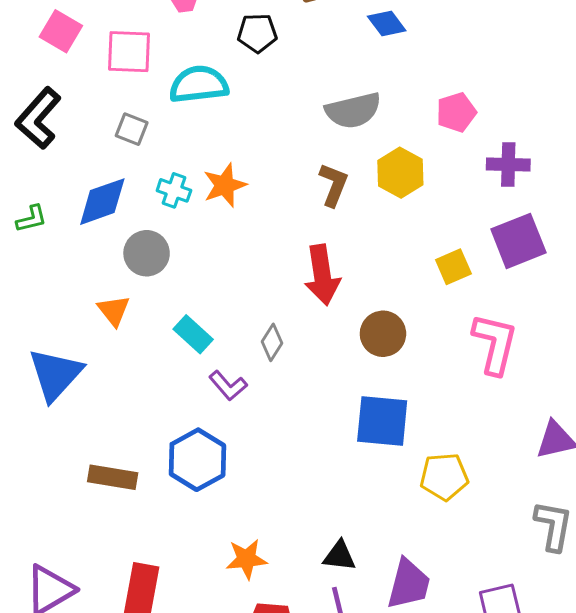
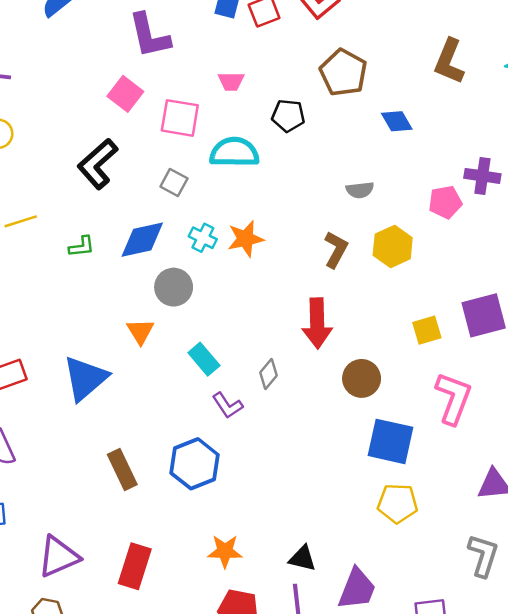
gray semicircle: (353, 110) -> (360, 190), size x0.6
purple cross: (508, 164) -> (482, 176), moved
blue square: (382, 421) -> (391, 441), moved
brown rectangle: (113, 477) -> (122, 470), turned 48

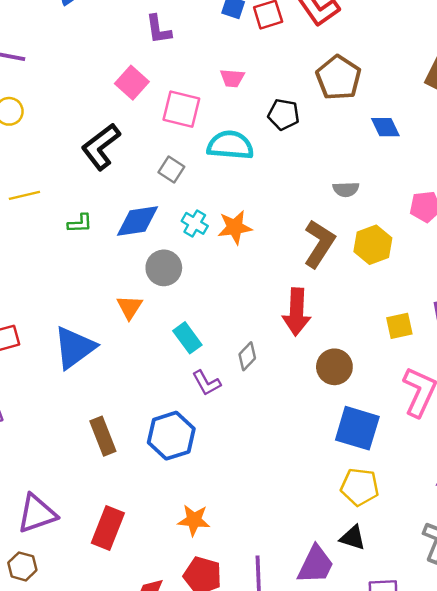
purple L-shape: (149, 36) -> (158, 29), size x0.7
brown L-shape: (336, 250) -> (319, 244), size x1.4
black triangle: (302, 558) -> (353, 538), moved

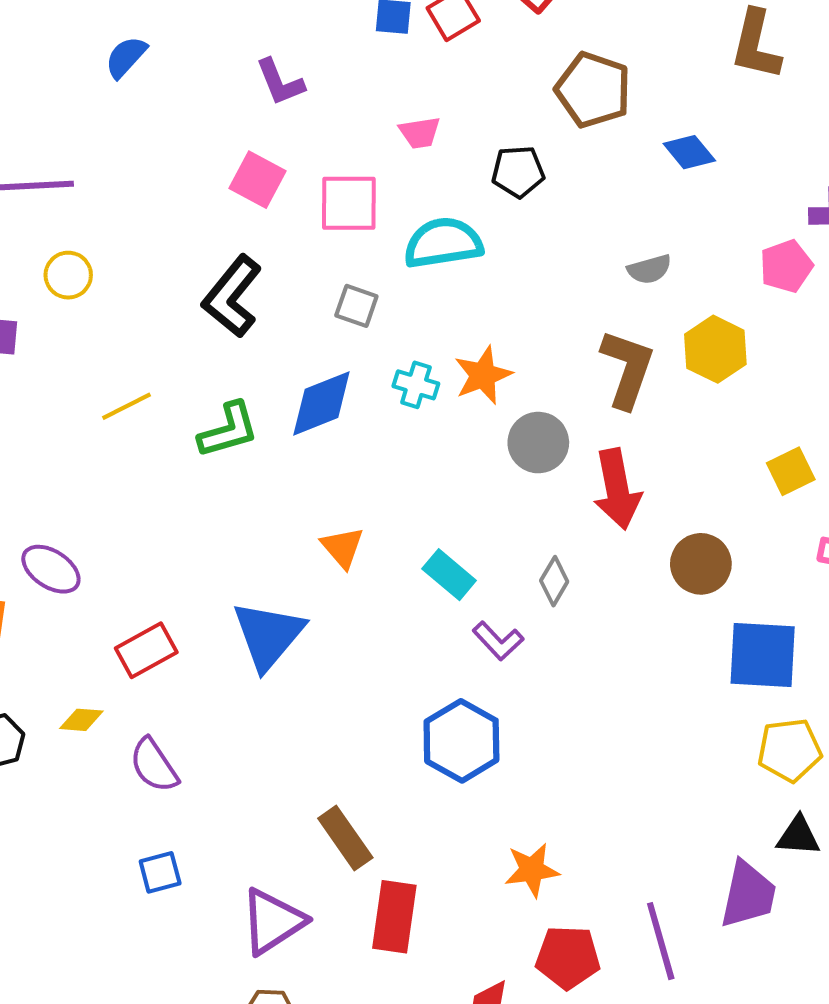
green L-shape: (80, 223) -> (228, 430), size x1.5
gray circle: (164, 268) -> (538, 443), moved
brown rectangle: (103, 436) -> (345, 838), moved

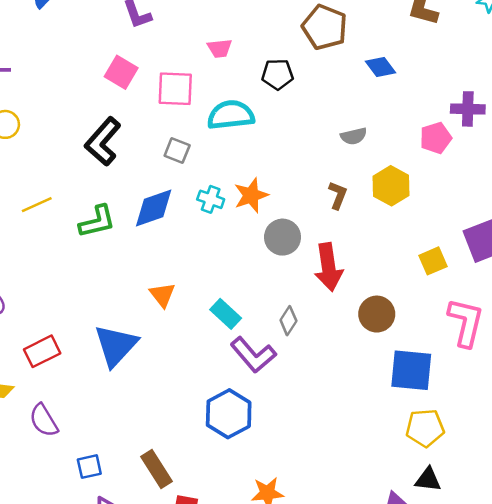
brown L-shape: (627, 369) -> (338, 195), size x0.6
purple L-shape: (498, 641) -> (253, 355), size x1.5
blue square: (160, 872) -> (89, 467), moved

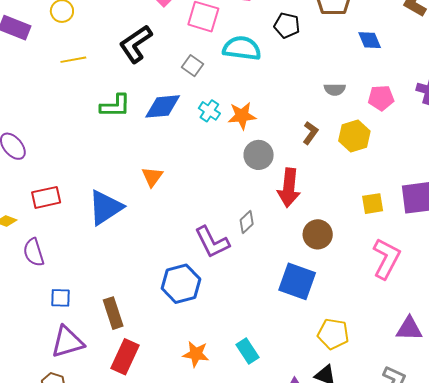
pink pentagon: (436, 138) -> (381, 98), moved
yellow line: (37, 205) -> (73, 60), moved
cyan rectangle: (226, 314) -> (248, 351), moved
blue square: (411, 370) -> (297, 281), moved

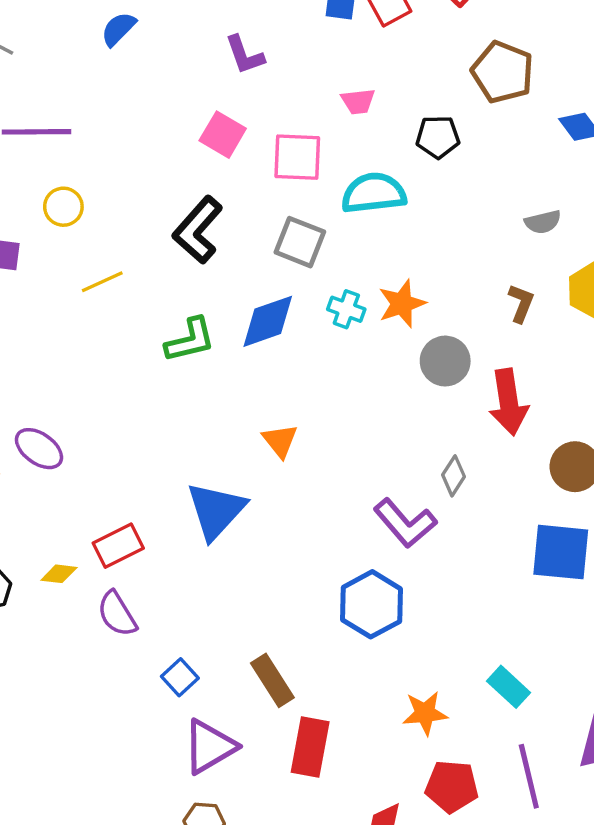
gray square: (192, 66) -> (300, 242), size x1.4
red rectangle: (46, 197) -> (118, 546), moved
blue square: (60, 298) -> (180, 677), turned -30

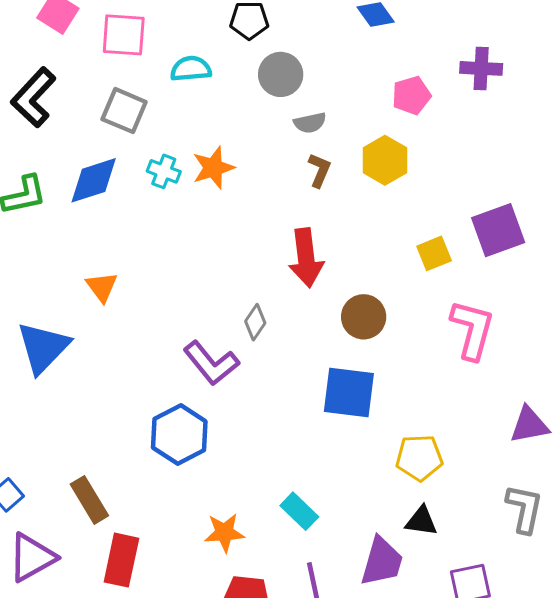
cyan semicircle: (374, 193) -> (191, 69), size x0.7
gray semicircle: (543, 222) -> (310, 123), moved
gray circle: (445, 361) -> (281, 74), moved

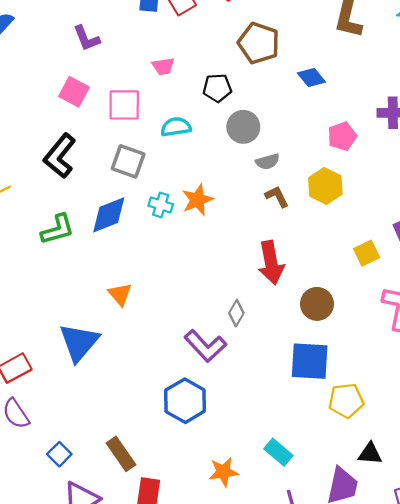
brown L-shape: (319, 170) -> (277, 197), turned -45
yellow pentagon: (419, 458) -> (346, 401), moved

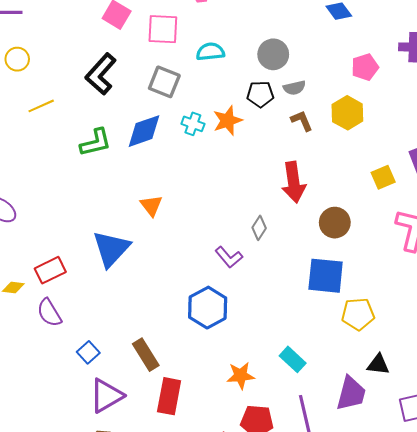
black pentagon: (217, 88) -> (260, 94), moved
purple L-shape: (205, 346) -> (229, 257), size x0.7

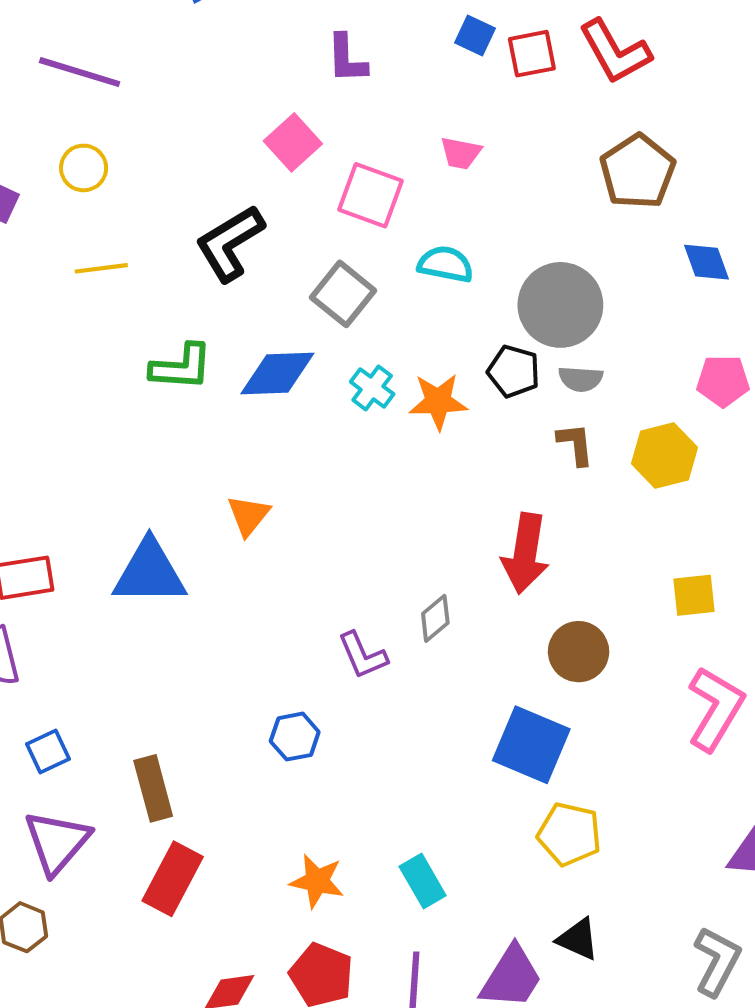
gray circle: (273, 54) -> (560, 305), size x1.4
blue triangle: (111, 249) -> (150, 573), turned 30
blue hexagon: (208, 308) -> (295, 737), size x0.6
purple triangle: (106, 396) -> (57, 842), turned -36

